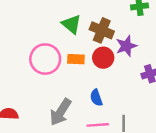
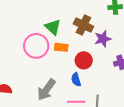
green triangle: (71, 24) -> (53, 27), moved
red circle: (103, 58) -> (84, 60), moved

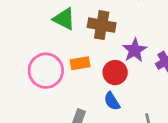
green triangle: (53, 27) -> (64, 19), moved
purple star: (103, 39) -> (135, 50), moved

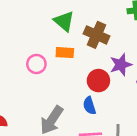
orange rectangle: (80, 63) -> (65, 53), moved
pink circle: (46, 71) -> (36, 64), size x0.6

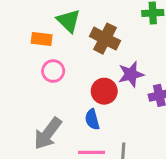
orange rectangle: (65, 53) -> (42, 39), moved
pink circle: (36, 64) -> (53, 71), moved

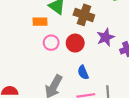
red circle: (104, 91) -> (75, 43), moved

